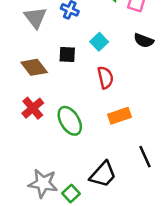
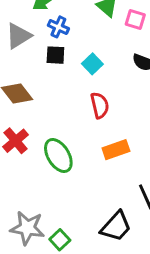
gray triangle: (35, 18) -> (18, 36), turned 35
black square: (67, 55) -> (55, 55), moved
black trapezoid: (103, 174) -> (116, 226), moved

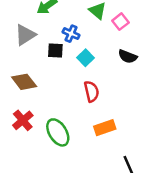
pink square: (135, 20) -> (120, 22), turned 35
blue cross: (58, 27) -> (71, 34), moved

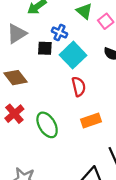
cyan square: (85, 58) -> (73, 55), size x1.6

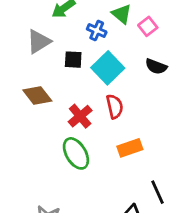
blue cross: (59, 32) -> (97, 31), moved
red cross: (14, 114) -> (80, 116), moved

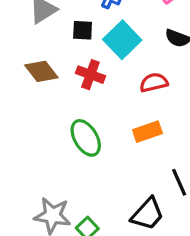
red semicircle: (115, 106) -> (154, 83), moved, turned -90
red cross: (80, 116) -> (90, 75), moved, turned -30

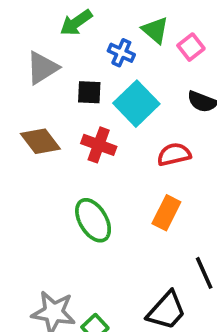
orange rectangle: (147, 132) -> (166, 213), turned -44

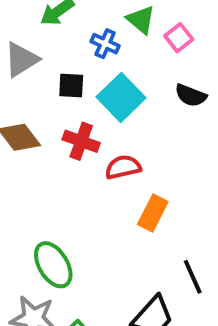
red semicircle: (174, 154) -> (123, 167), moved
green ellipse: (93, 220) -> (53, 265), moved

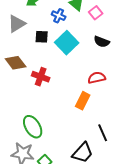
red cross: (81, 141) -> (41, 77), moved
red semicircle: (123, 167) -> (97, 78), moved

